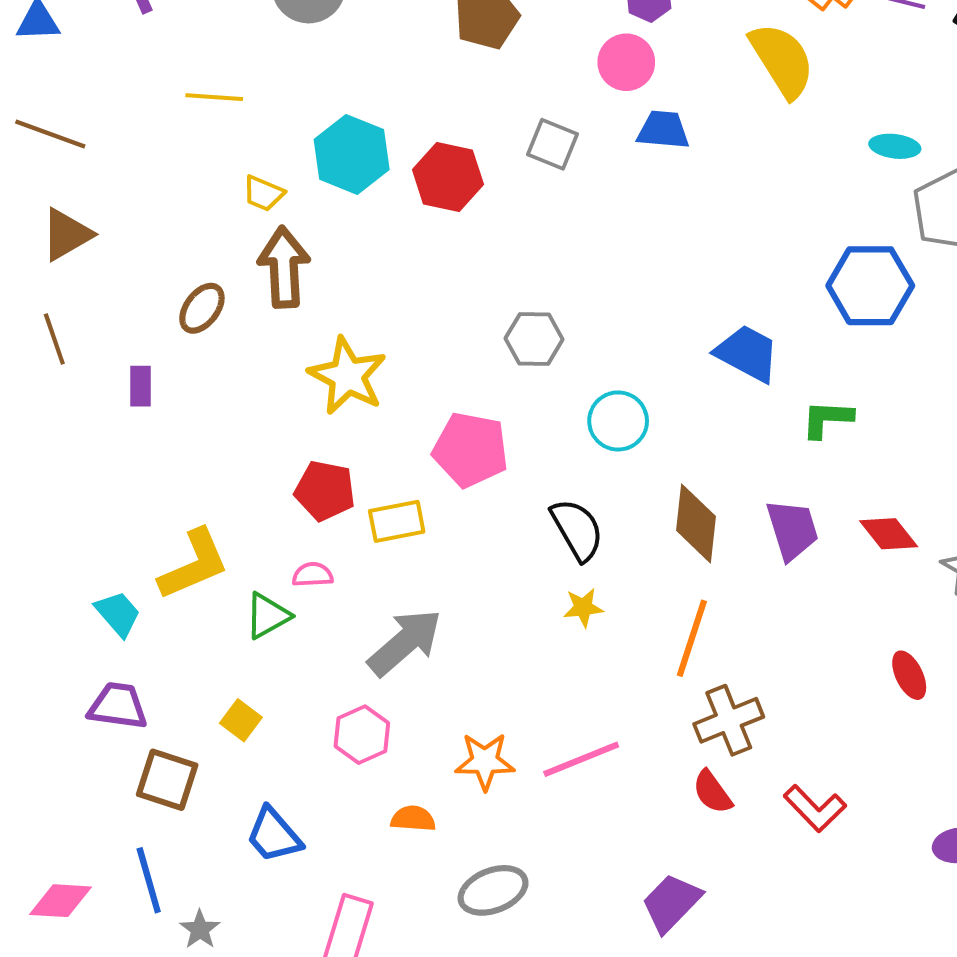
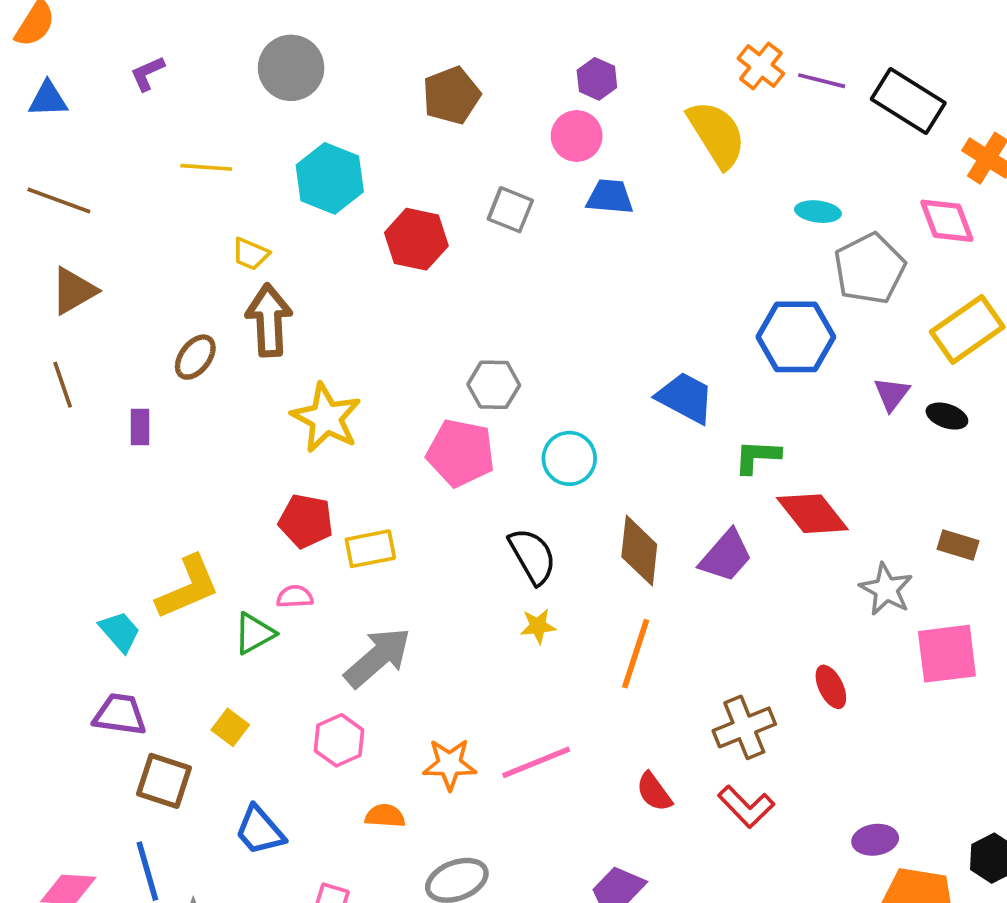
cyan hexagon: (352, 154) -> (330, 178), moved
pink pentagon: (470, 450) -> (461, 453), moved
purple trapezoid: (792, 530) -> (726, 556), turned 58
red diamond: (889, 534) -> (812, 514), moved, size x1.4
brown cross: (729, 720) -> (744, 727), moved

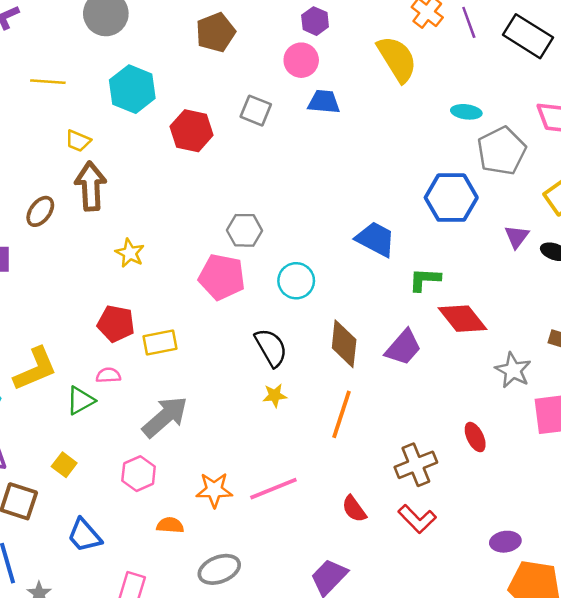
purple line: (822, 81) -> (469, 22), turned 56
yellow star: (326, 418) -> (130, 253), size x0.6

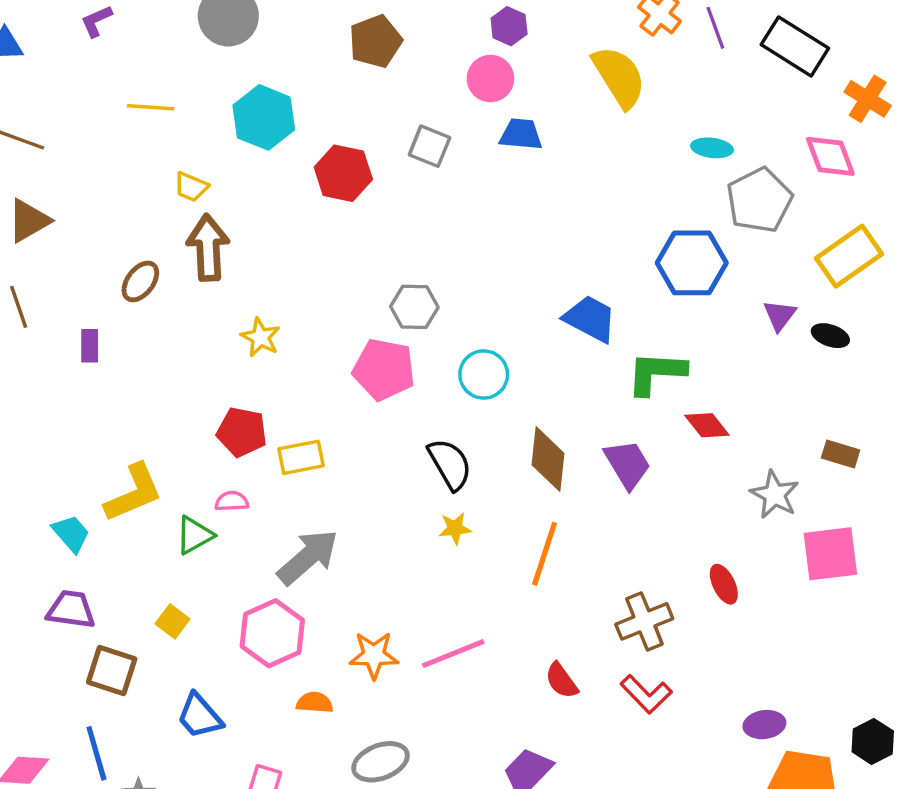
green L-shape: (425, 279) -> (656, 373), size x1.4
red diamond: (463, 319) -> (707, 425), size x0.7
purple trapezoid: (403, 348) -> (627, 464), turned -72
pink hexagon: (139, 474) -> (272, 633), size x1.4

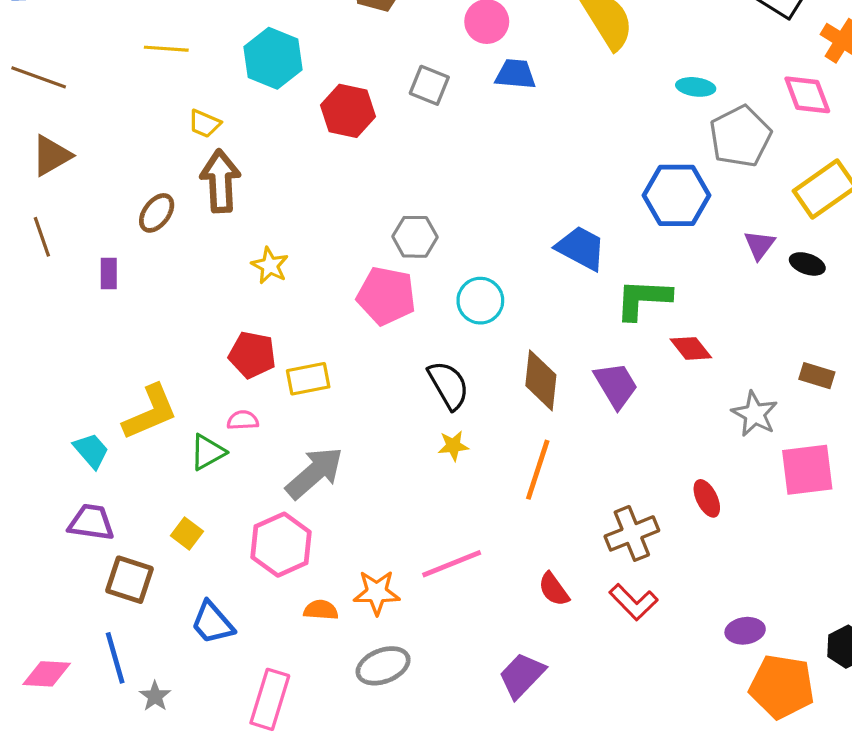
orange star: (374, 655) -> (377, 592), moved

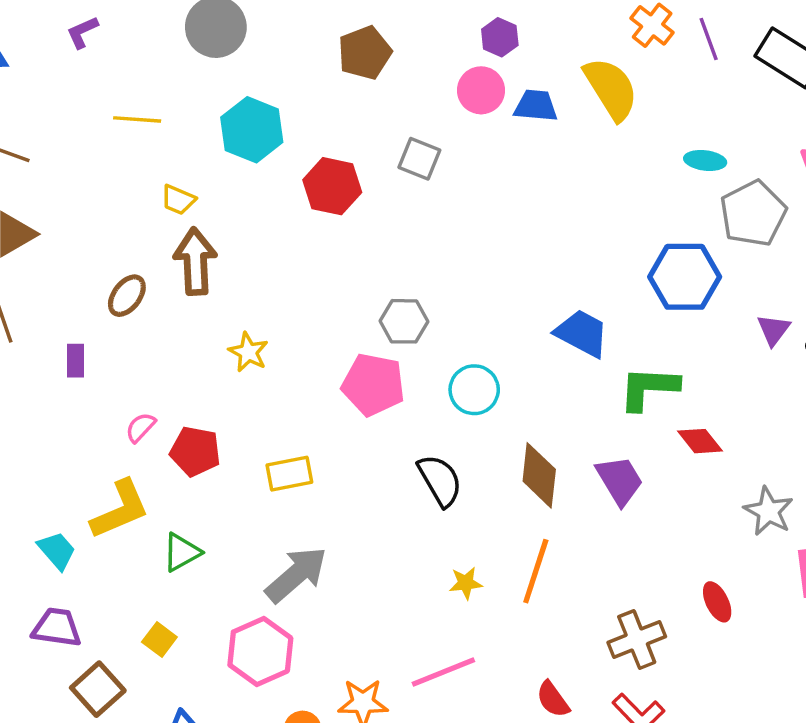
blue trapezoid: (515, 74) -> (536, 106), moved
red pentagon: (252, 355) -> (195, 451), moved
pink semicircle: (243, 420) -> (141, 427), moved, turned -44
yellow star: (453, 446) -> (466, 583), moved
brown square: (129, 580) -> (98, 689), turned 30

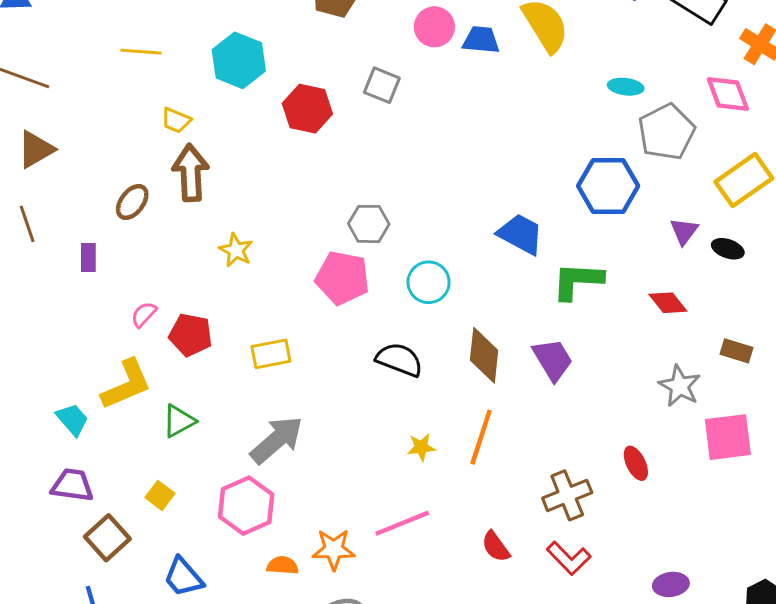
red diamond: (700, 441) -> (668, 303), moved
black semicircle: (440, 480) -> (399, 360), turned -39

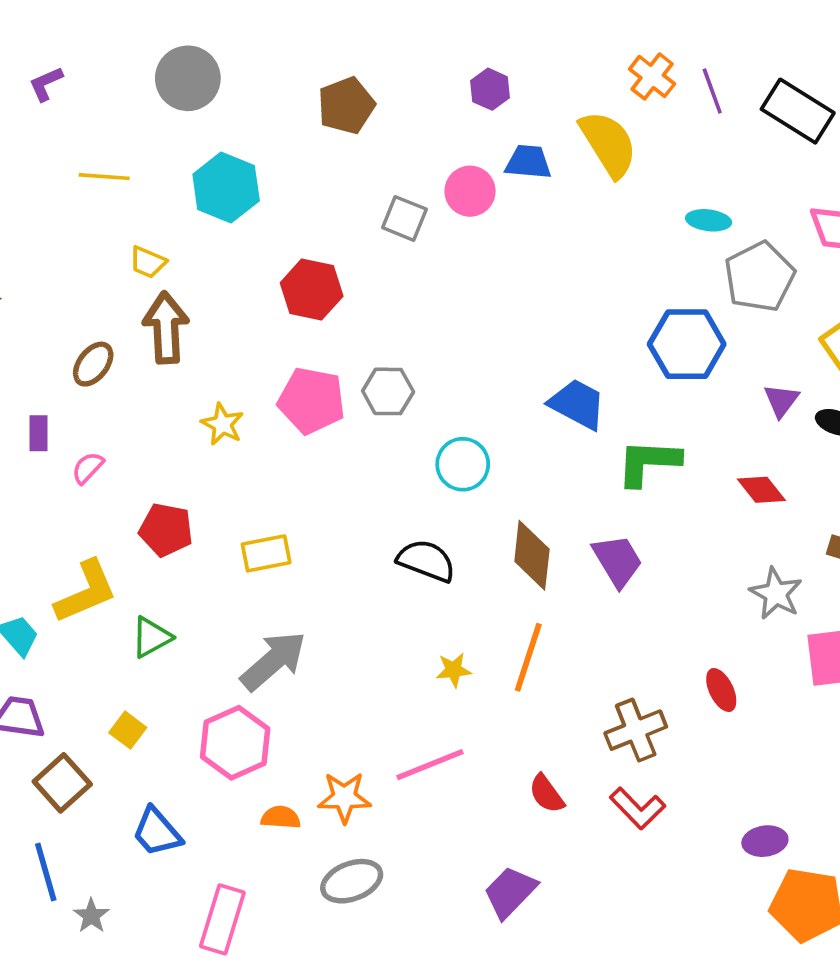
pink circle: (434, 27) -> (470, 191), moved
red hexagon: (307, 109) -> (312, 289), moved
pink pentagon: (342, 278) -> (312, 401), moved
pink semicircle: (144, 314) -> (88, 468), moved

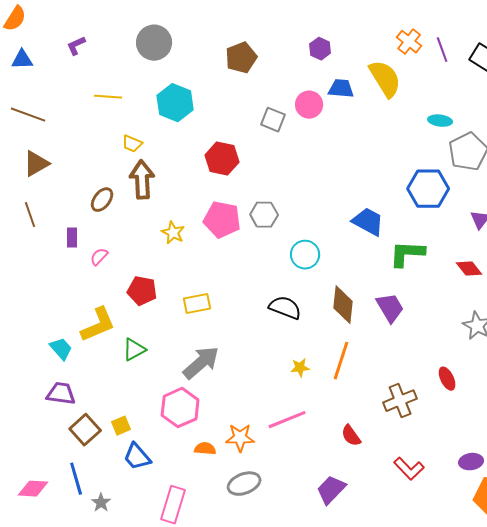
yellow square: (128, 730) -> (121, 426), moved, turned 30
red L-shape: (638, 808) -> (409, 469), moved

